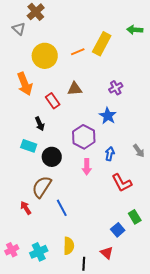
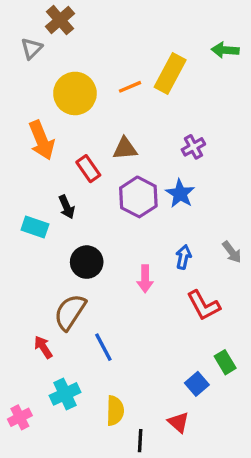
gray triangle: (19, 29) -> (32, 48), turned 32
purple hexagon: (84, 137) -> (138, 197), moved
cyan rectangle: (29, 146) -> (35, 227), moved
cyan cross: (39, 252) -> (65, 394), moved

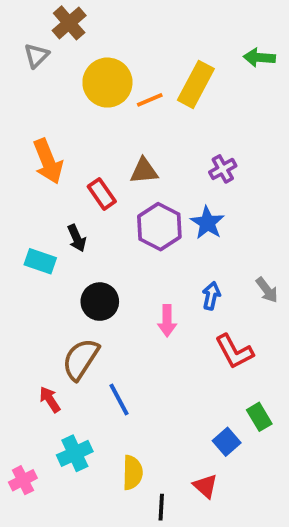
yellow circle: (75, 93) -> (107, 83), moved

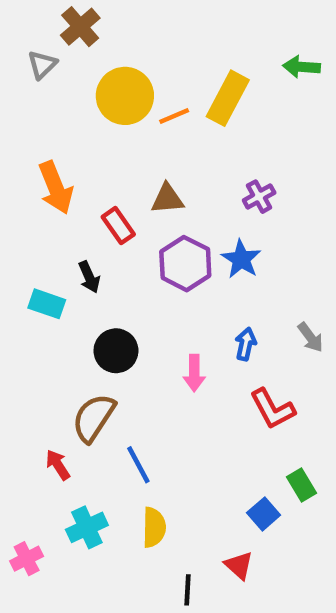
yellow semicircle: (132, 473) -> (154, 527), moved

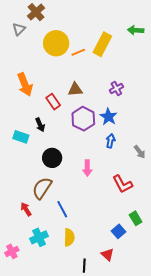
blue arrow: (246, 344) -> (110, 141), moved

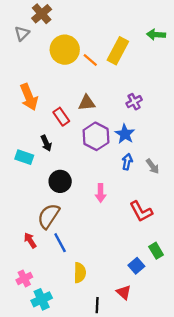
orange line: (78, 52) -> (90, 60), turned 64
gray arrow: (140, 152) -> (153, 166), moved
blue line: (62, 209) -> (60, 243), moved
cyan cross: (39, 237) -> (42, 299), moved
pink cross: (12, 251) -> (24, 278), moved

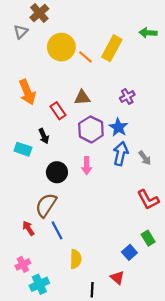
blue arrow: (127, 162) -> (121, 154), size x1.5
pink arrow: (101, 193) -> (87, 166), moved
red L-shape: (141, 211) -> (148, 200), moved

